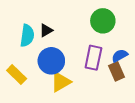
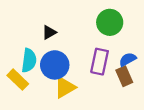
cyan semicircle: (27, 36) -> (29, 60), moved

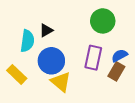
cyan semicircle: (29, 60) -> (27, 41), moved
brown rectangle: (124, 76) -> (116, 71), turned 54
yellow triangle: (65, 87) -> (61, 82), turned -50

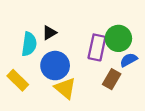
green circle: (103, 21) -> (118, 38), moved
purple rectangle: (93, 58) -> (97, 47), moved
brown rectangle: (116, 71) -> (112, 79), moved

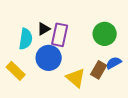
purple rectangle: (97, 47) -> (60, 35), moved
blue semicircle: (129, 60) -> (114, 63), moved
yellow triangle: (65, 88) -> (76, 78), moved

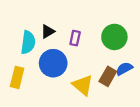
purple rectangle: (60, 35) -> (75, 38), moved, size x0.6
yellow rectangle: (16, 71) -> (17, 77), turned 60

